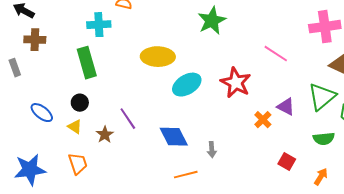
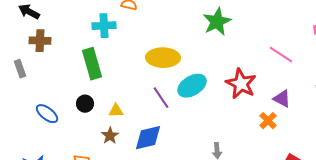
purple triangle: (286, 107) -> (282, 99), moved
purple line: (128, 119) -> (161, 98), moved
yellow triangle: (75, 127) -> (116, 111), moved, turned -35
blue diamond: (174, 137) -> (148, 138), moved, turned -76

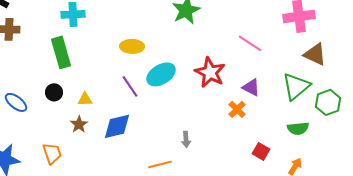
yellow ellipse: (163, 58) -> (132, 46), size x0.7

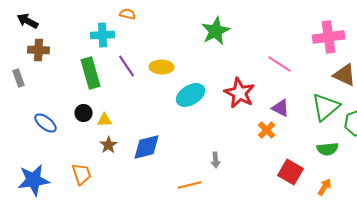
purple line: (130, 86) -> (126, 66), moved
yellow triangle: (85, 99) -> (104, 120), moved
red square: (261, 151) -> (290, 172), size x1.4

